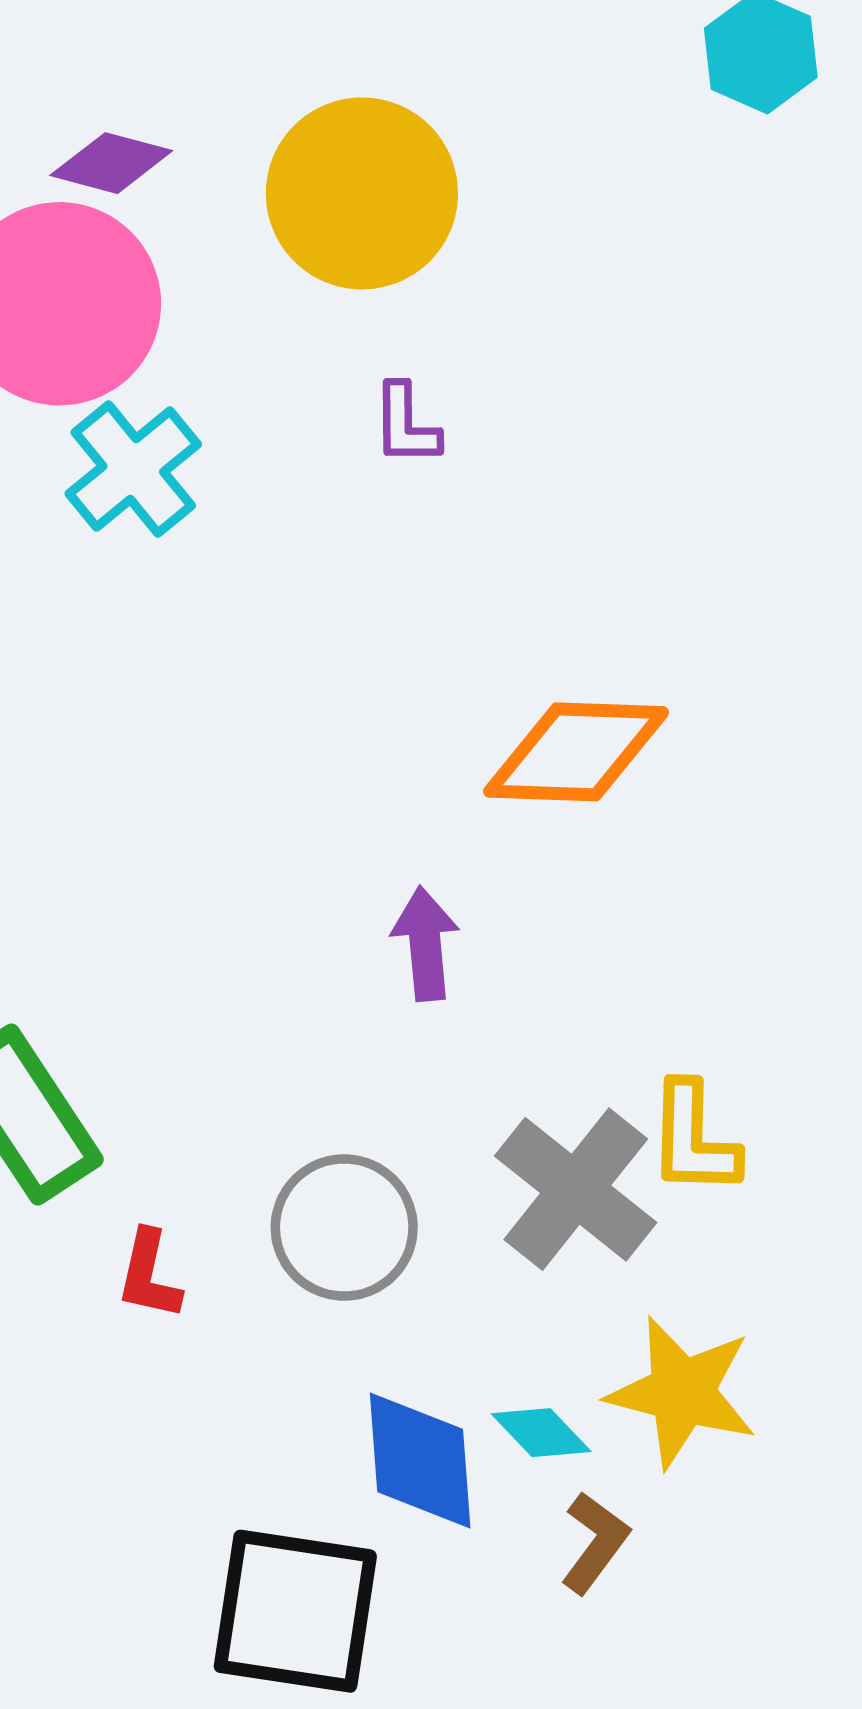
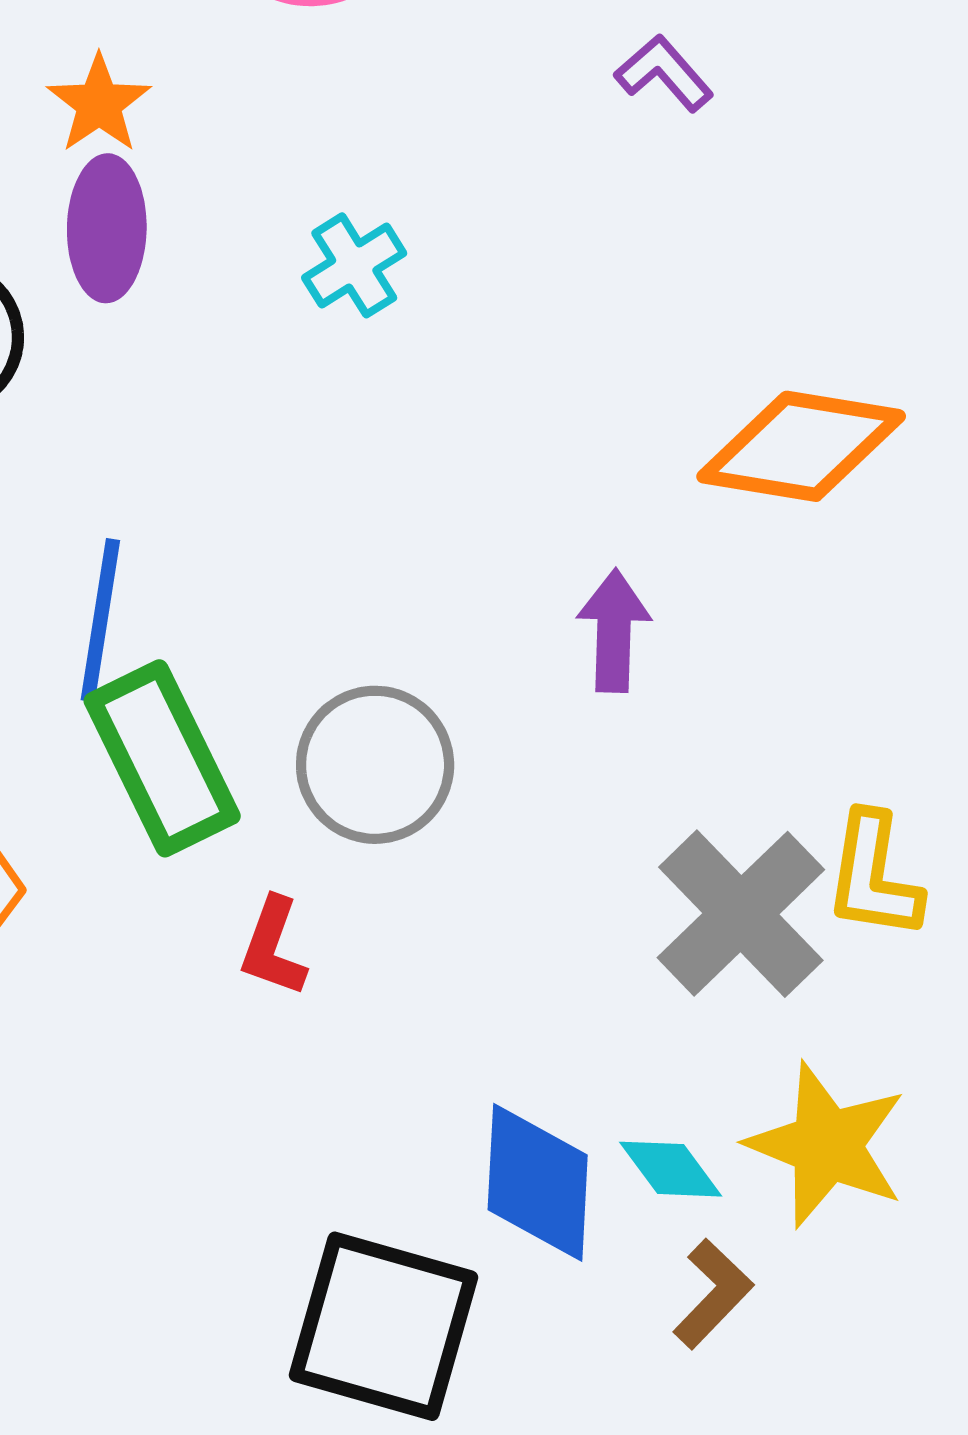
purple L-shape: (406, 425) -> (664, 73), turned 132
cyan cross: (133, 469) -> (354, 265), moved, size x0.7
gray circle: (344, 1228) -> (375, 765), moved

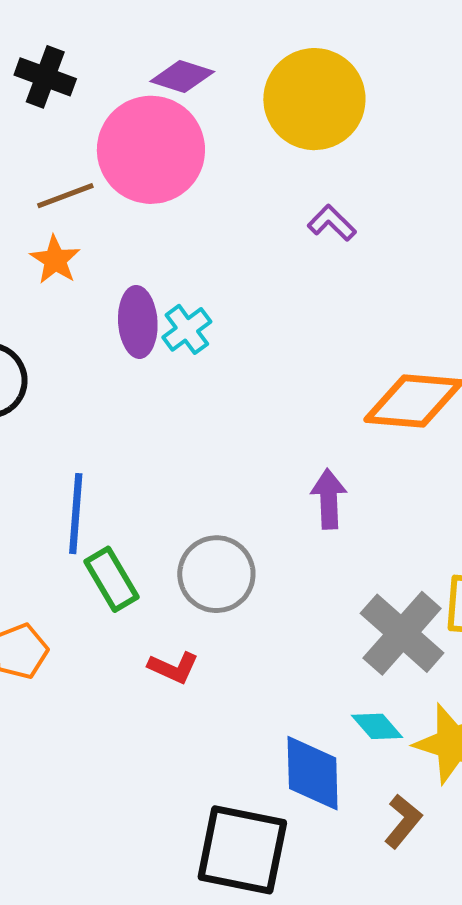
purple ellipse: (107, 228) -> (138, 322), moved
green rectangle: (162, 758) -> (111, 579), size x0.7
red L-shape: (273, 947) -> (173, 668), turned -81
cyan diamond: (671, 1169) -> (377, 726), moved

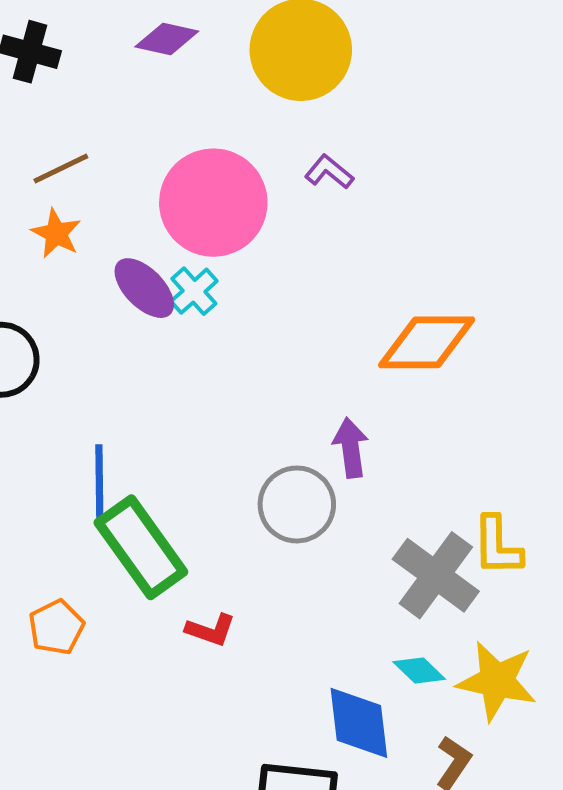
pink circle: (151, 150) -> (213, 203), moved
purple ellipse: (138, 322) -> (144, 288), turned -36
gray circle: (216, 574) -> (297, 504), moved
green rectangle: (111, 579) -> (141, 547), size x1.6

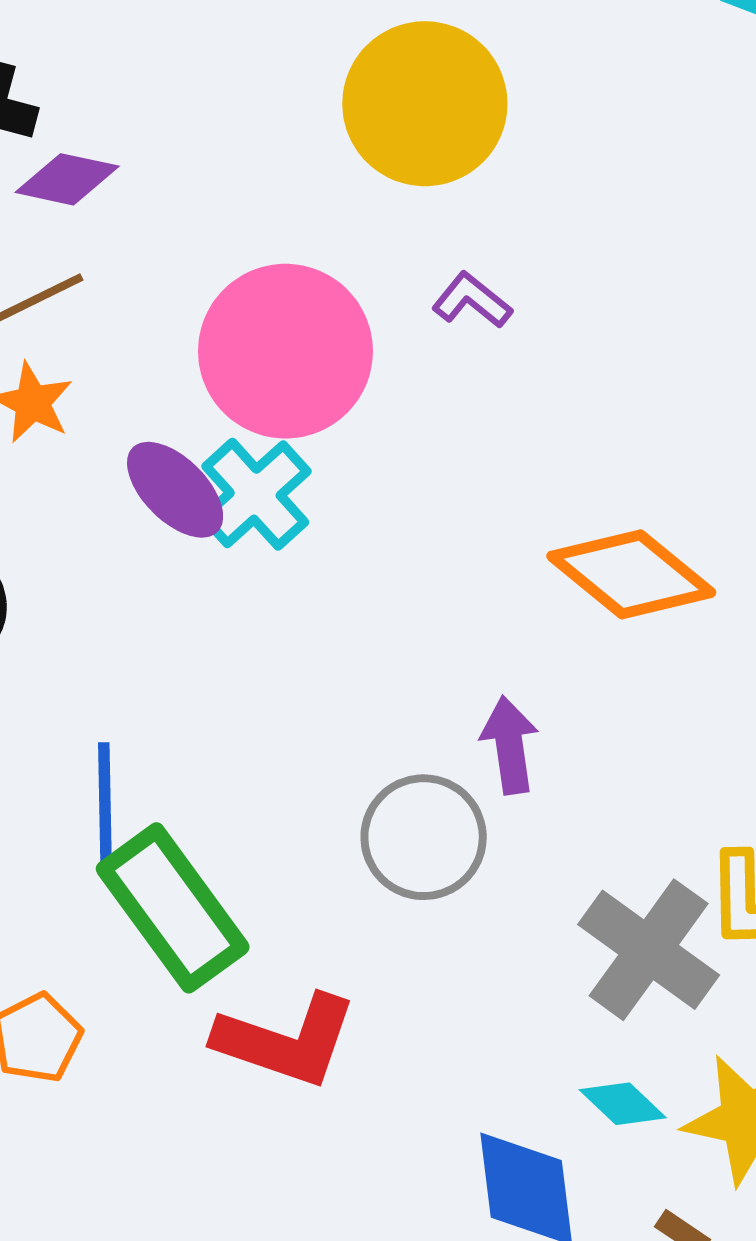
purple diamond: (167, 39) -> (67, 179), moved
cyan cross: (194, 291) -> (255, 494), size x1.4
orange diamond: (427, 342) -> (631, 574), turned 40
red L-shape: (211, 630) -> (286, 1041), size x1.8

